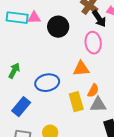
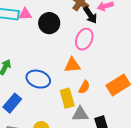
pink ellipse: (93, 43) -> (84, 39), turned 30
blue ellipse: (47, 83) -> (38, 79), turned 30
gray triangle: (98, 105) -> (80, 114), moved

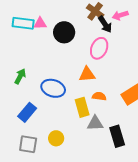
orange semicircle: (84, 87) -> (99, 96), turned -112

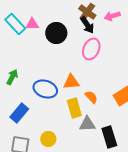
cyan rectangle: (23, 23) -> (15, 24), turned 40
black arrow: (105, 24) -> (87, 25), moved
orange triangle: (87, 74) -> (71, 82), moved
orange semicircle: (99, 96) -> (91, 97), turned 40

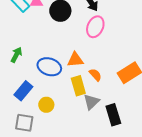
gray triangle: (87, 124) -> (91, 102), turned -42
yellow circle: (48, 139) -> (46, 105), moved

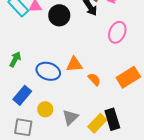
pink ellipse: (95, 27) -> (117, 32), moved
yellow rectangle: (78, 86) -> (97, 123), moved, turned 60
gray triangle: (91, 102) -> (70, 117), moved

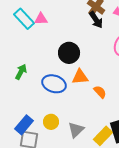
black circle: (59, 15) -> (69, 53), moved
blue rectangle: (22, 95) -> (24, 125), moved

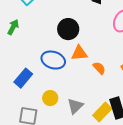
green arrow: (21, 72) -> (13, 27), moved
blue rectangle: (24, 125) -> (23, 78), moved

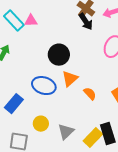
orange triangle: (79, 53) -> (70, 79), turned -36

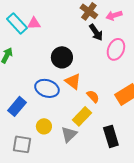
black arrow: (86, 22) -> (96, 32), moved
orange triangle: (70, 79) -> (73, 81), turned -42
yellow rectangle: (93, 138) -> (82, 116), moved

